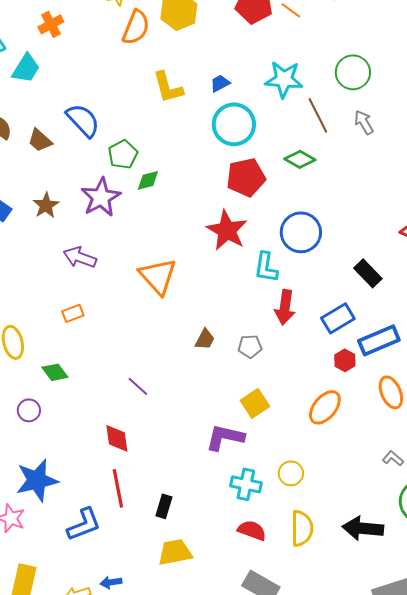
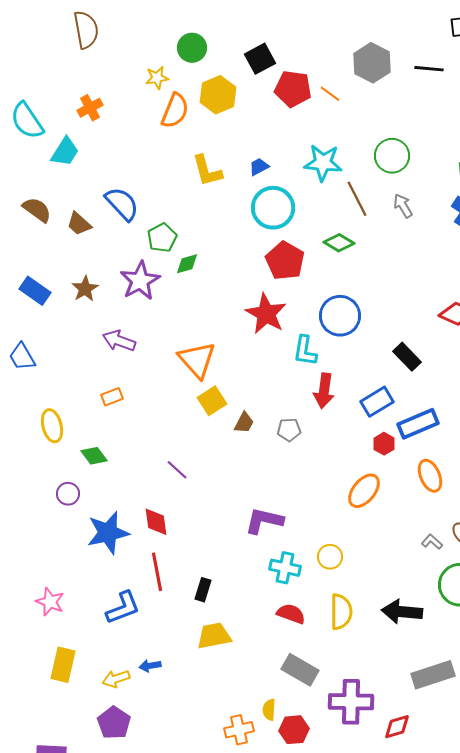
red pentagon: (246, 177) -> (285, 261), turned -30
yellow square: (255, 403) -> (212, 401), moved
blue star: (37, 480) -> (108, 533), moved

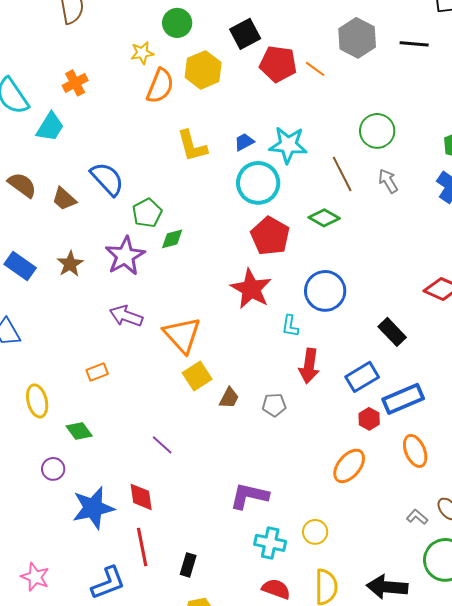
cyan star: (323, 163) -> (288, 145), moved
purple arrow: (119, 341) -> (126, 316), moved
cyan L-shape: (305, 351) -> (290, 326), size x0.7

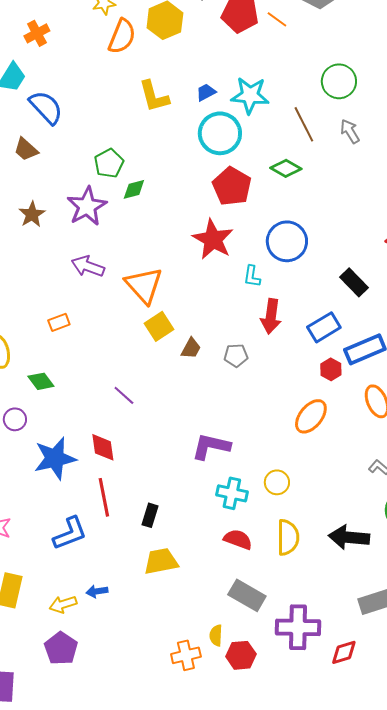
blue semicircle: (107, 179) -> (46, 107), moved

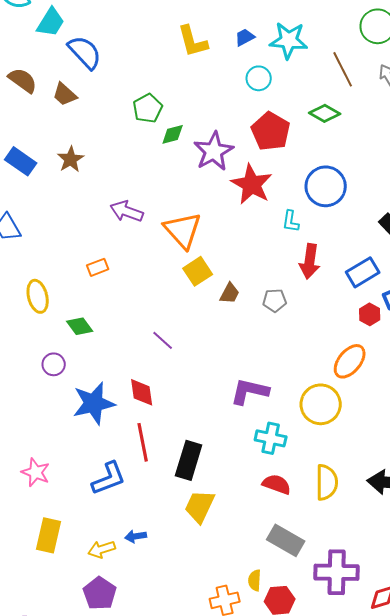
cyan circle: (220, 133) -> (259, 78), size x0.6
purple star: (87, 206) -> (214, 151), moved
yellow circle: (277, 482) -> (321, 404), moved, size x1.6
black rectangle: (150, 515) -> (189, 460), size x1.6
yellow trapezoid: (161, 561) -> (200, 506), turned -54

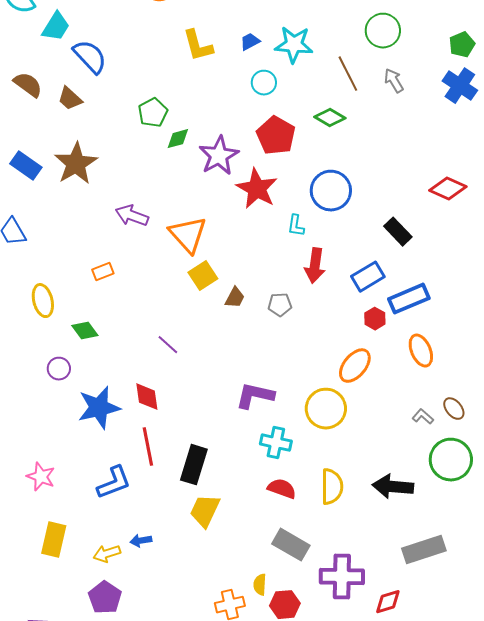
brown star: (71, 159) -> (76, 164), size x1.6

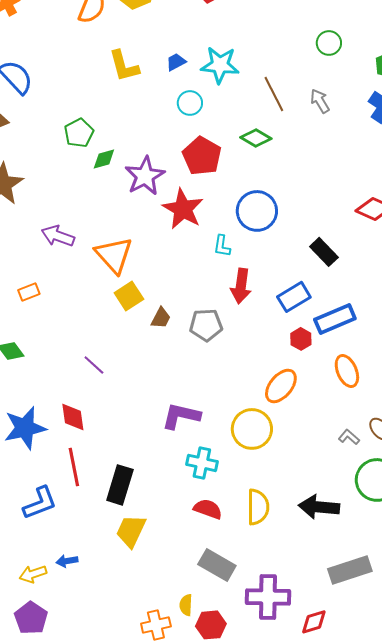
green circle: (383, 31) -> (329, 43), moved, size x0.7
gray pentagon: (280, 305) -> (206, 325), size x1.4

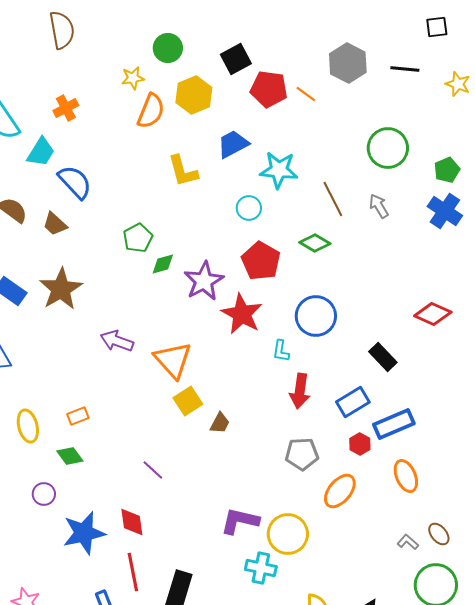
green circle: (329, 43) -> (388, 148), size x1.6
blue trapezoid: (176, 62) -> (233, 144), moved, size x1.6
orange rectangle: (29, 292) -> (78, 416), moved
gray pentagon: (206, 325) -> (302, 454), moved
yellow circle: (252, 429) -> (288, 534), moved

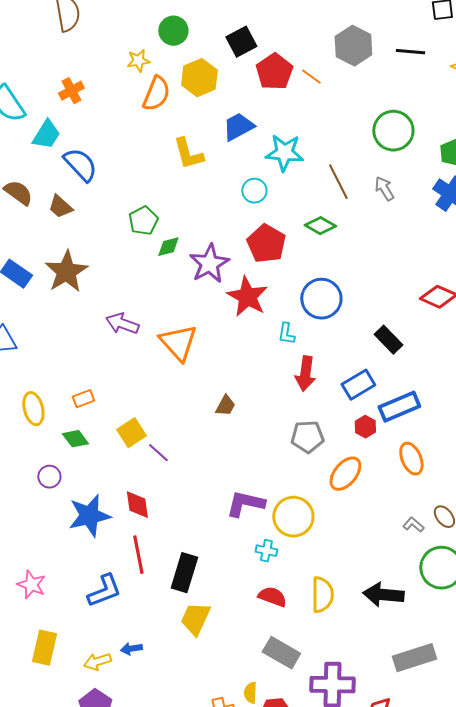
red pentagon: (269, 89) -> (274, 72), turned 30
yellow square: (188, 401) -> (131, 433), moved
cyan cross: (261, 568) -> (266, 551), size x0.7

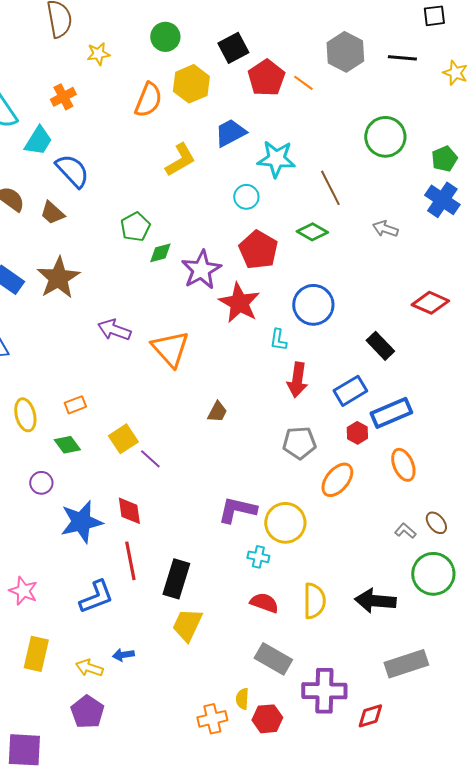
yellow star: (138, 61) -> (98, 54), moved
yellow L-shape: (188, 154) -> (180, 160), turned -105
gray arrow: (384, 189) -> (385, 229), moved, turned -40
yellow arrow: (97, 662) -> (89, 668), turned 36

